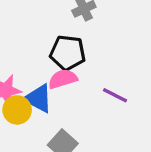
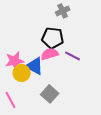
purple line: (115, 95) -> (73, 56), moved

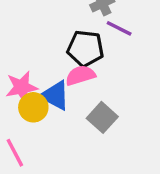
purple line: (73, 56) -> (119, 28), moved
gray square: (50, 94) -> (102, 117), moved

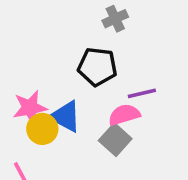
purple line: (119, 28) -> (142, 93), moved, turned -40
pink semicircle: (80, 75) -> (124, 115), moved

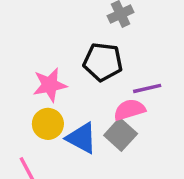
pink star: (30, 108) -> (50, 85), moved
blue triangle: (65, 116) -> (82, 138), moved

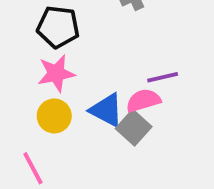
black pentagon: (103, 62) -> (58, 27), moved
blue triangle: (82, 138) -> (106, 110), moved

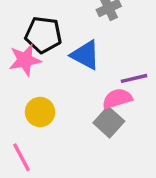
pink star: (56, 73) -> (25, 60), moved
blue triangle: (106, 110) -> (85, 55), moved

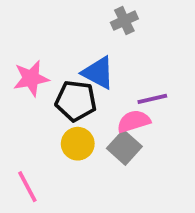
black pentagon: (43, 35) -> (76, 101), moved
yellow circle: (40, 112) -> (78, 144), moved

